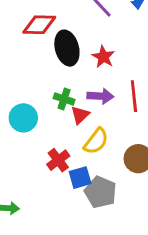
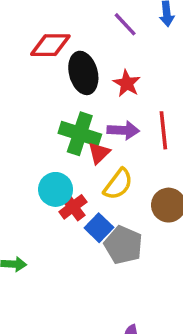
green cross: (64, 99) -> (80, 134), size x1.6
cyan circle: (23, 118) -> (56, 189), moved
blue square: (80, 178) -> (99, 228), turned -30

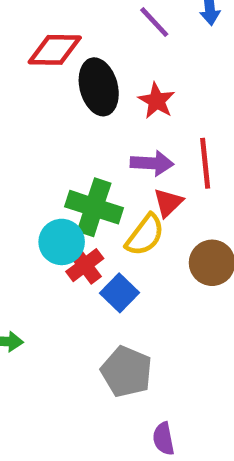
green cross: (80, 134) -> (94, 207), moved
red triangle: (99, 153) -> (168, 203), moved
gray pentagon: (123, 245) -> (126, 372), moved

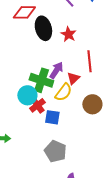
purple arrow: (152, 163) -> (56, 70), moved, turned -60
blue square: (119, 293) -> (52, 117), turned -35

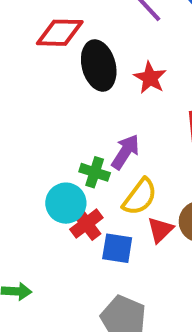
red triangle: (73, 78) -> (160, 230), moved
green cross: (41, 80) -> (95, 172), size x0.6

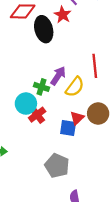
red star: (150, 78) -> (63, 15), moved
yellow semicircle: (140, 197) -> (75, 87), moved
blue square: (117, 248) -> (68, 128), moved

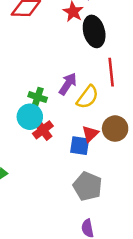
black ellipse: (44, 29) -> (94, 31), moved
green cross: (41, 87) -> (38, 97), moved
gray pentagon: (57, 166) -> (88, 186), moved

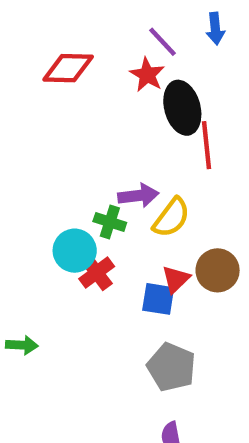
red line: (111, 72) -> (207, 145), moved
purple arrow: (68, 84) -> (138, 196), turned 50
green cross: (38, 97) -> (110, 222), moved

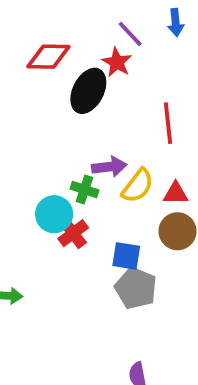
black ellipse: (182, 108) -> (88, 91), moved, turned 42
red triangle: (176, 279) -> (176, 193), moved, turned 44
gray pentagon: (171, 367) -> (136, 288), moved

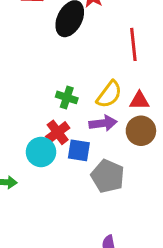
purple arrow: (109, 167) -> (103, 123), moved
cyan circle: (54, 214) -> (41, 152), moved
blue square: (126, 256) -> (79, 150), moved

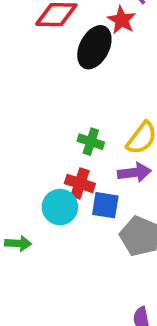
red cross: (58, 132) -> (80, 183), turned -35

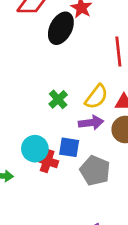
green cross: (91, 142) -> (58, 99), turned 30
red cross: (80, 183) -> (47, 161), moved

